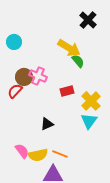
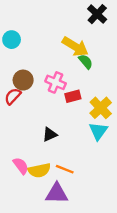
pink cross: (38, 76) -> (56, 82), moved

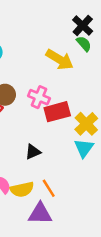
green semicircle: (86, 62) -> (84, 44), moved
red rectangle: (73, 96) -> (57, 112), size x1.5
orange line: (65, 169) -> (49, 188), turned 36

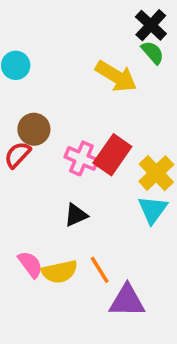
pink cross: (39, 97) -> (81, 158), moved
red rectangle: (57, 112) -> (112, 155), turned -40
purple triangle: (40, 214) -> (127, 301), moved

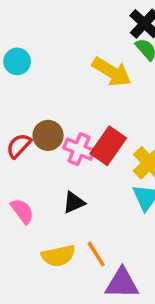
brown circle: (34, 129) -> (48, 135), moved
pink semicircle: (30, 264) -> (22, 211), moved

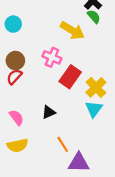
brown circle: (48, 135) -> (15, 61), moved
pink cross: (79, 149) -> (52, 57), moved
yellow semicircle: (58, 256) -> (18, 145), moved

